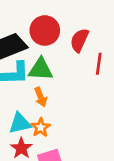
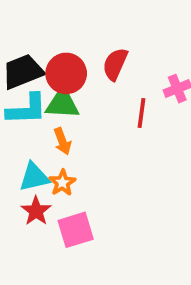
red circle: (45, 31) -> (66, 73), moved
red line: (99, 64) -> (141, 113), moved

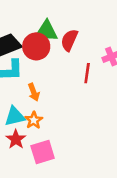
green triangle: (62, 104) -> (46, 31), moved

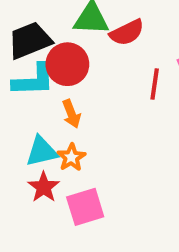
red semicircle: (69, 40) -> (127, 32), turned -140
red circle: (36, 46) -> (67, 64), moved

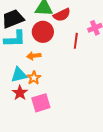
red circle: (67, 64) -> (43, 32), moved
orange arrow: (71, 114) -> (34, 56), turned 104

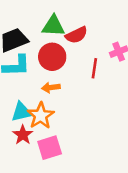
orange arrow: (34, 56) -> (51, 87), moved
orange star: (34, 78) -> (41, 116), size x1.5

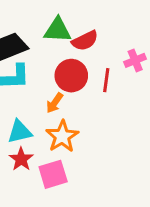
red circle: (52, 57) -> (71, 76), moved
orange arrow: (51, 87) -> (55, 103), turned -48
orange star: (41, 116) -> (62, 136), moved

